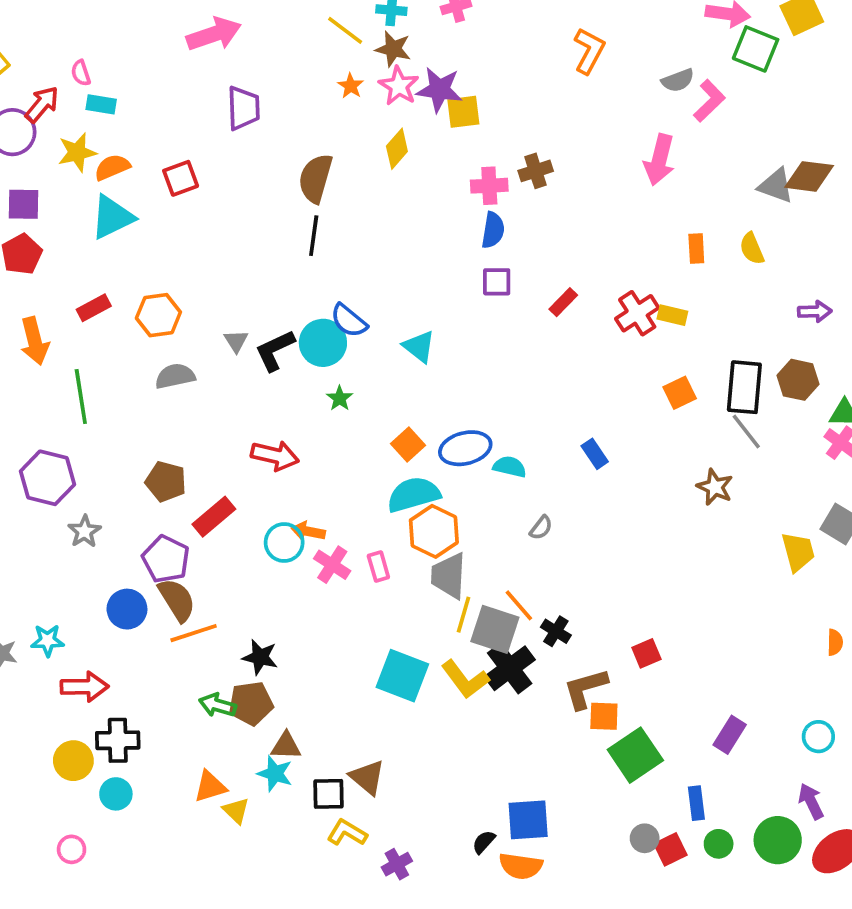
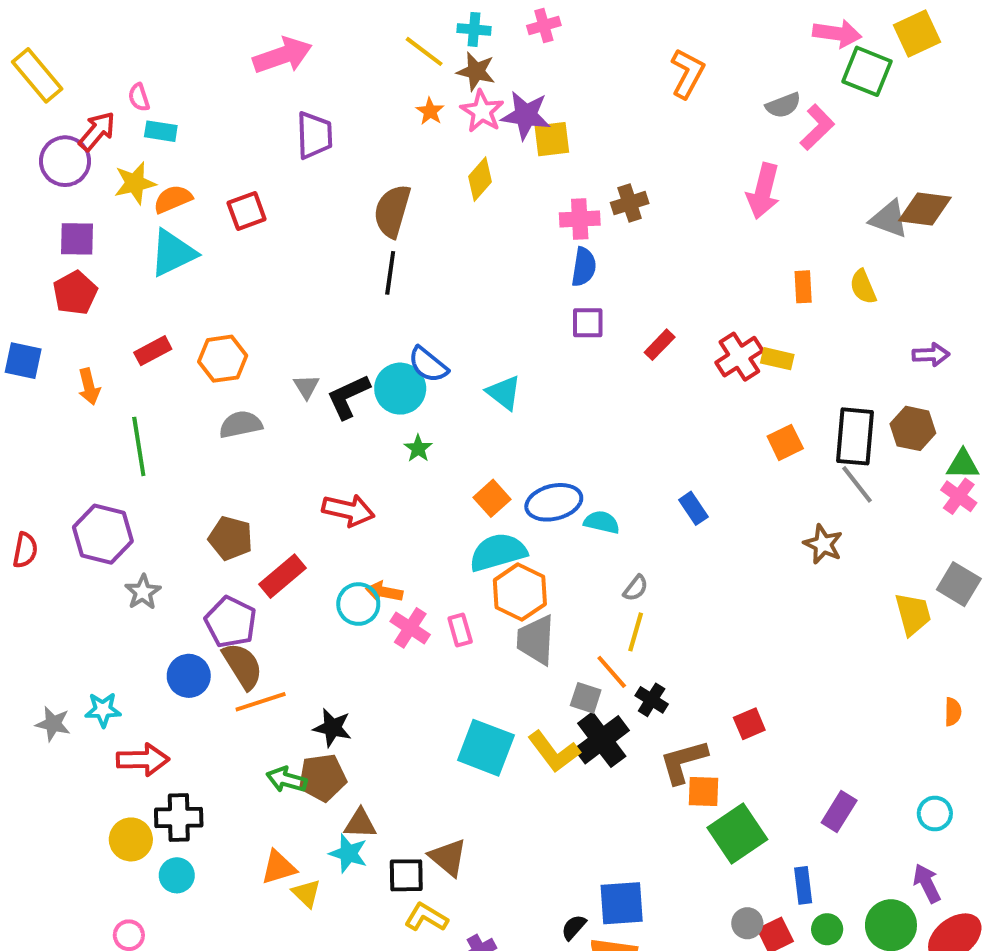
orange arrow: (35, 341) -> (89, 387), size x0.7
yellow line: (463, 615) -> (636, 632), moved
gray square: (495, 629) -> (586, 698), size x0.6

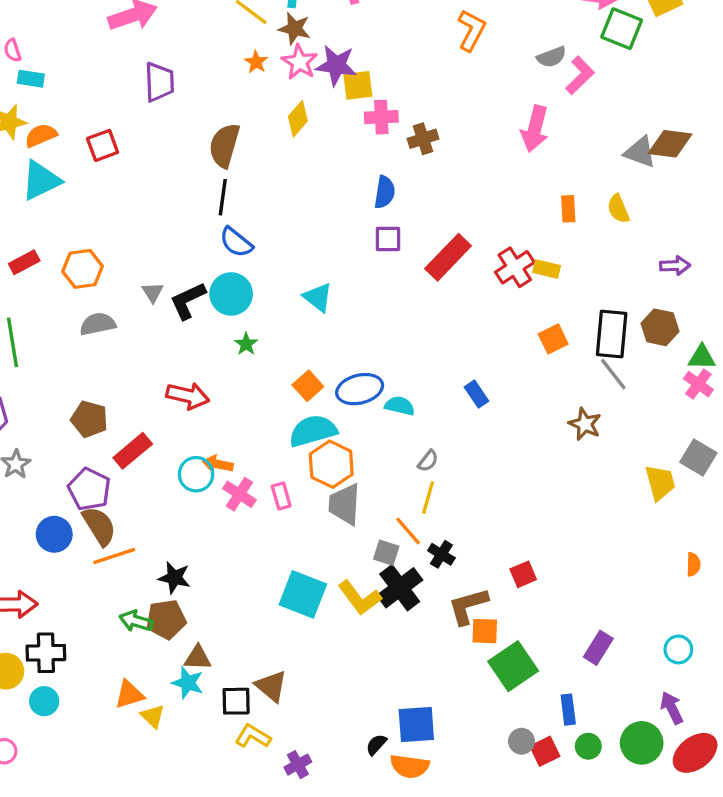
pink cross: (580, 219) -> (381, 117), moved
red rectangle: (660, 345) -> (448, 257), size x1.8
blue semicircle: (428, 365) -> (236, 242), moved

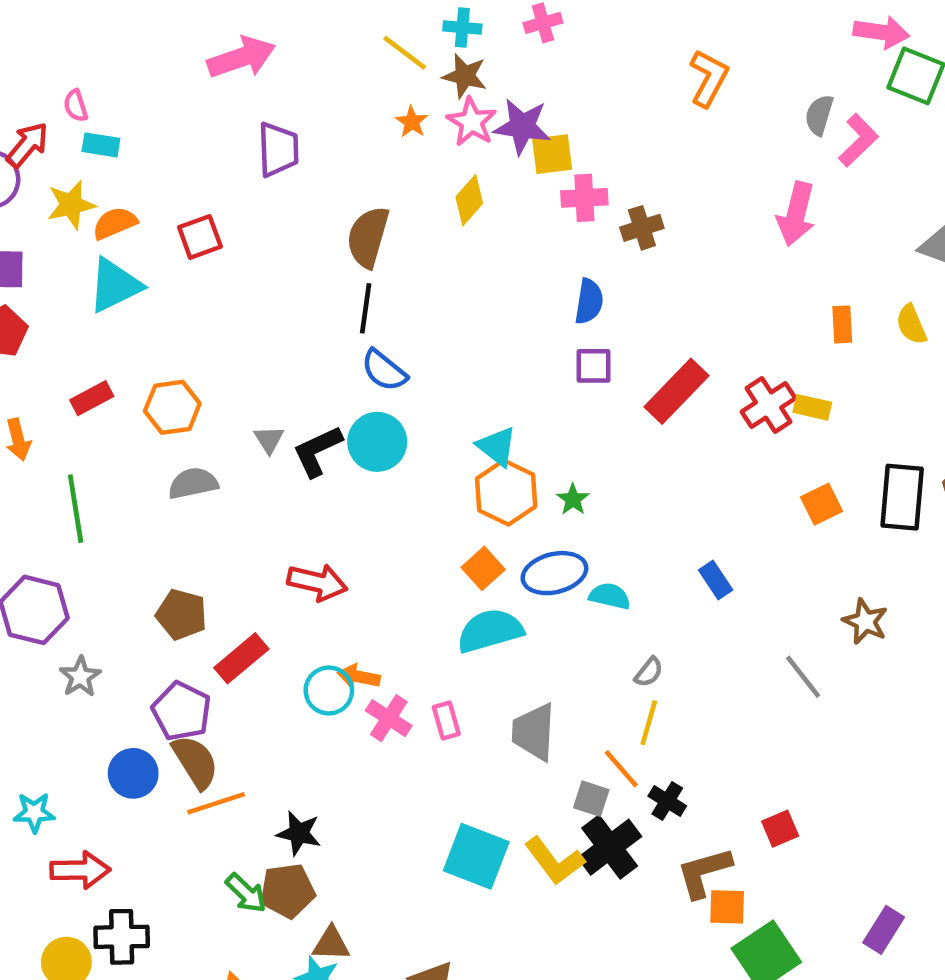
gray semicircle: (552, 57) -> (819, 115), turned 128
green star: (246, 344) -> (573, 499), moved
gray line: (613, 374) -> (803, 677), moved
orange hexagon: (331, 464) -> (506, 493), moved
green arrow: (136, 621) -> (246, 893), turned -152

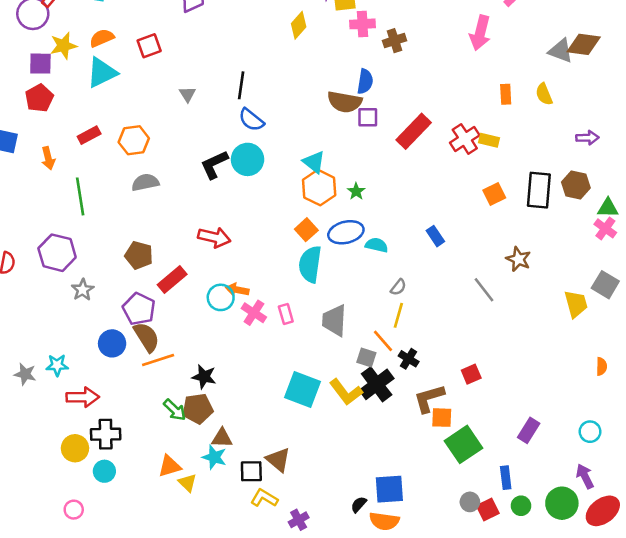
yellow star: (71, 205) -> (63, 46), moved
brown semicircle: (368, 237) -> (345, 102), moved, turned -96
gray triangle: (269, 440) -> (187, 94), moved
cyan semicircle: (490, 631) -> (310, 264), turned -66

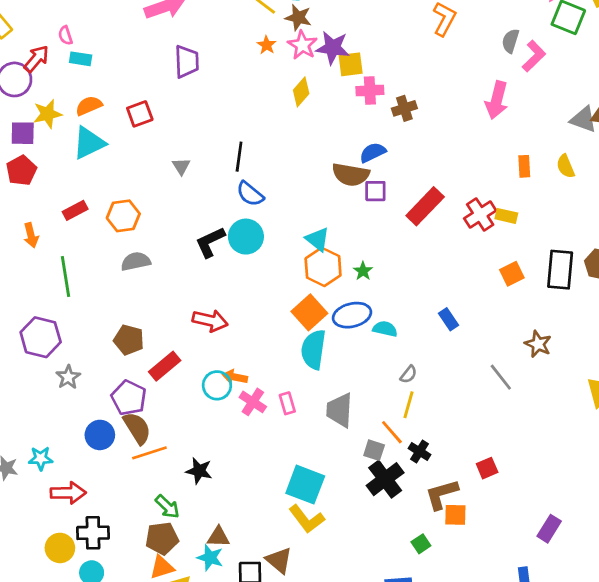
blue semicircle: (365, 81) -> (373, 153), turned -125
orange square: (306, 230) -> (309, 312), size x1.4
yellow L-shape: (346, 392) -> (307, 519), moved
brown pentagon: (198, 409) -> (162, 538), moved
green square: (463, 444) -> (421, 544), moved, size x0.5

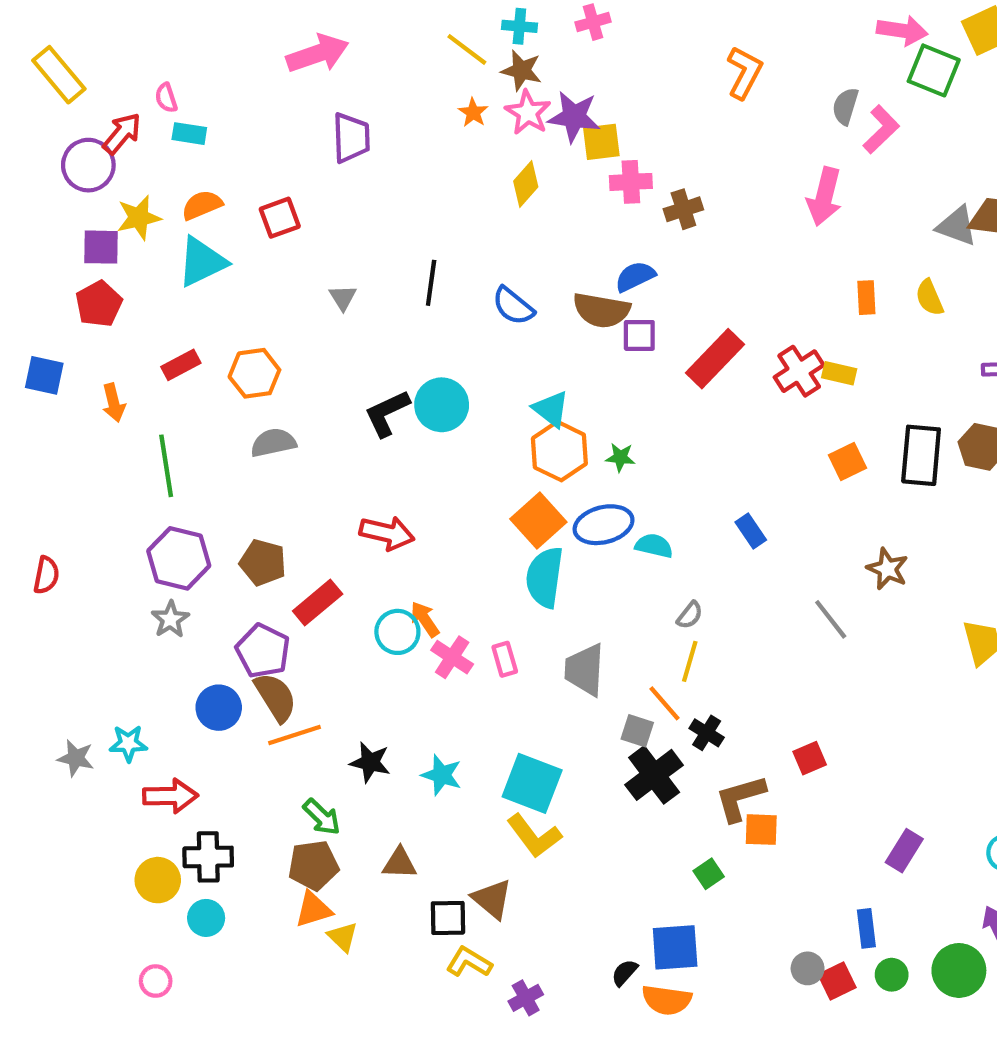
blue semicircle: (250, 194) -> (513, 306), moved
green star: (363, 271) -> (620, 457), turned -30
purple hexagon: (41, 337) -> (179, 558), moved
orange arrow: (235, 377) -> (425, 619), turned 45
cyan star: (210, 558) -> (442, 775), moved

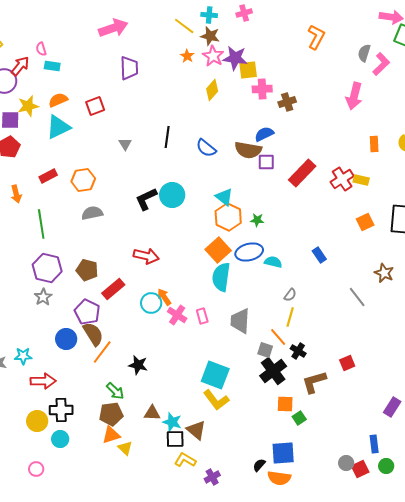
orange line: (294, 735) -> (102, 352), turned -35
cyan star: (442, 775) -> (172, 422), moved
orange square: (761, 830) -> (285, 404), moved

